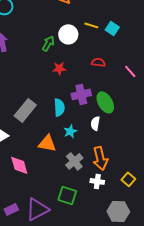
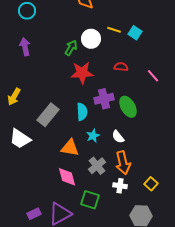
red star: (59, 68) -> (82, 73), size x1.6
white semicircle: (95, 123) -> (118, 137), moved, turned -48
pink diamond: (19, 165) -> (67, 177), moved

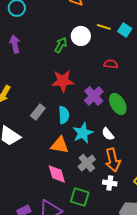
red star: (82, 73) -> (63, 81), moved
purple cross: (104, 99) -> (94, 96), turned -30
cyan semicircle: (82, 112) -> (64, 115), moved
gray rectangle: (48, 115) -> (38, 112), size x0.7
cyan star: (93, 136) -> (83, 133), size x1.5

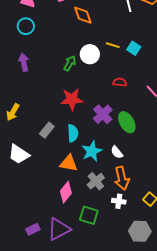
pink diamond: (57, 174) -> (66, 192), turned 55

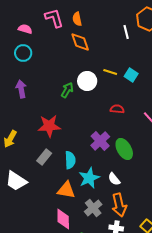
red star: (72, 99) -> (49, 126), moved
pink diamond: (66, 192) -> (63, 219), turned -40

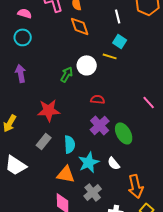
white line: (126, 32) -> (118, 16), moved
cyan square: (131, 75) -> (120, 41), moved
red semicircle: (117, 109) -> (98, 99), moved
orange arrow: (119, 205) -> (136, 186), moved

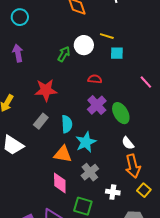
cyan square: (120, 41) -> (117, 53), moved, turned -32
white semicircle: (114, 163) -> (128, 143), moved

